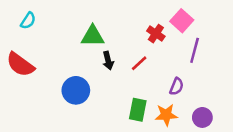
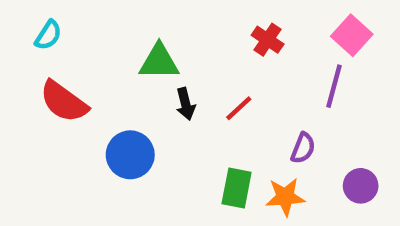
pink square: (182, 21) -> (352, 35), moved
red cross: (156, 34) -> (268, 40), moved
red semicircle: (20, 65) -> (64, 102), moved
purple circle: (202, 117) -> (361, 186), moved

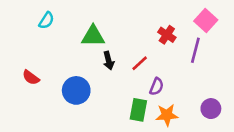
cyan semicircle: (48, 35) -> (46, 21), moved
red cross: (268, 40) -> (167, 35), moved
red semicircle: (64, 102) -> (31, 77), moved, size x0.6
purple semicircle: (303, 148) -> (157, 87), moved

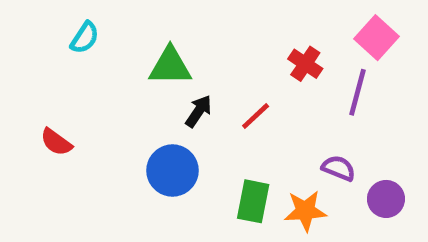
black arrow: (109, 61) -> (199, 111), turned -132
purple semicircle: (157, 87) -> (339, 168), moved, turned -90
blue circle: (76, 90) -> (172, 171), moved

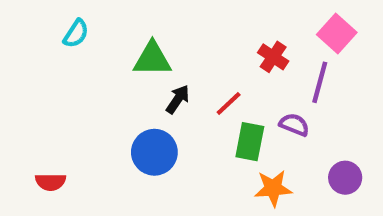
red semicircle: (56, 142) -> (51, 182), moved, turned -36
purple semicircle: (339, 168) -> (294, 125), moved
green rectangle: (253, 201) -> (250, 142), moved

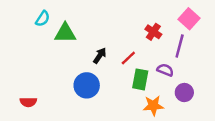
green triangle: (152, 59) -> (65, 33), moved
purple circle: (345, 178) -> (184, 92), moved

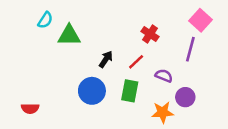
red cross: (153, 32) -> (150, 34), moved
purple semicircle: (165, 70) -> (164, 76), moved
green rectangle: (140, 79) -> (130, 91), moved
purple circle: (184, 92) -> (185, 97), moved

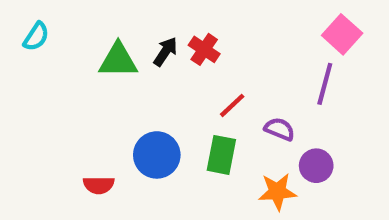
cyan semicircle: (45, 20) -> (36, 37), moved
red cross: (150, 34) -> (204, 49), moved
black arrow: (106, 59) -> (165, 52), moved
red semicircle: (30, 109) -> (99, 185), moved

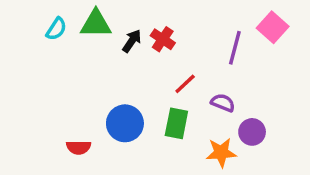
cyan semicircle: (36, 37) -> (56, 29), moved
green triangle: (118, 60) -> (96, 24), moved
purple line: (325, 84) -> (235, 48), moved

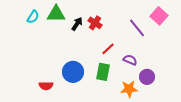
purple line: (235, 48) -> (137, 28), turned -54

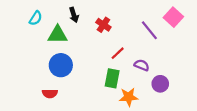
green triangle: (56, 14) -> (58, 35), moved
black arrow: (77, 24) -> (74, 15), moved, turned 128
blue circle: (73, 72) -> (61, 65), moved
orange star: (129, 89) -> (129, 97), moved

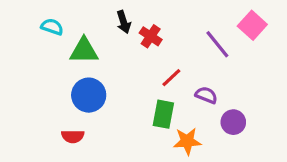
black arrow: (74, 15) -> (124, 22), moved
cyan semicircle: (36, 18) -> (52, 27), turned -104

